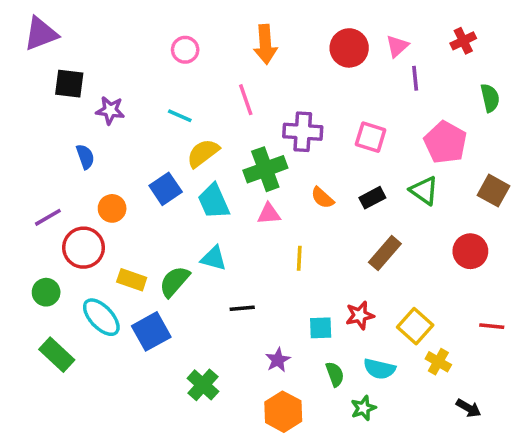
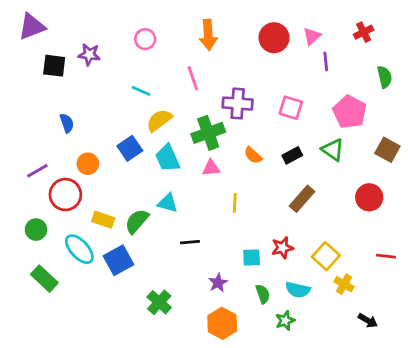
purple star: (110, 110) -> (89, 55), moved

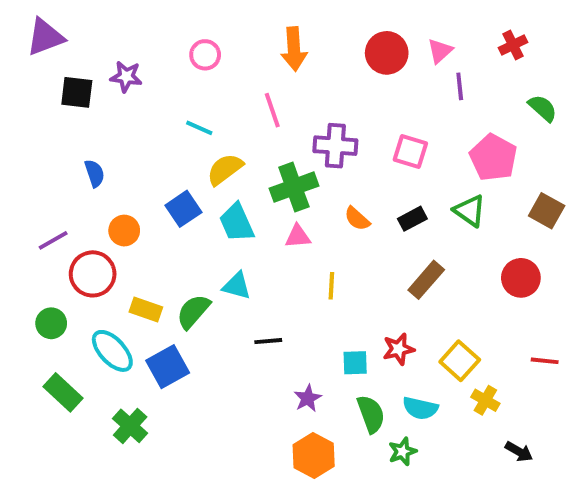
green semicircle: (385, 77) -> (543, 108), turned -35
green semicircle: (263, 294) -> (371, 414), size x1.4
green cross: (159, 302) -> (130, 426), moved

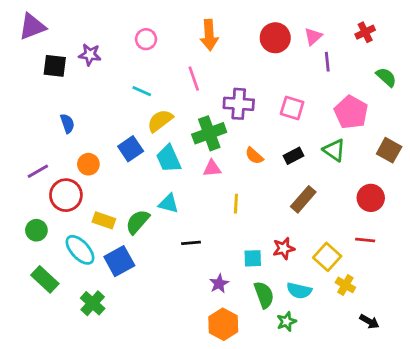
red line: (545, 361) -> (365, 240), moved

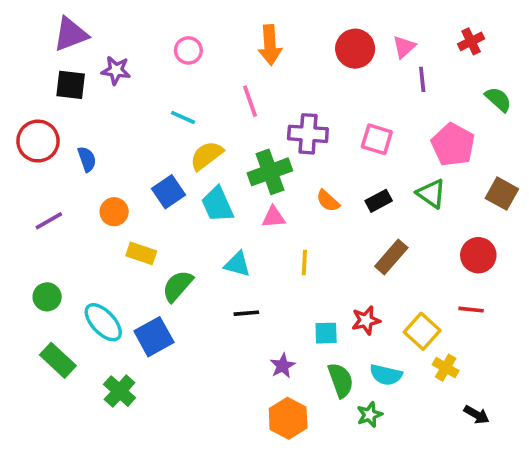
purple triangle: (32, 27) -> (71, 34), moved
red circle: (66, 195) -> (38, 141), moved
cyan triangle: (168, 204) -> (237, 264), moved
yellow rectangle: (104, 220) -> (141, 253), moved

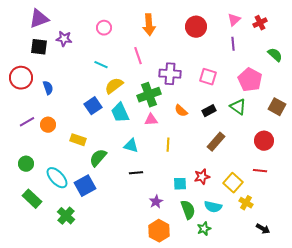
pink triangle: (404, 47) -> (234, 20), moved
orange circle: (114, 212) -> (48, 125), moved

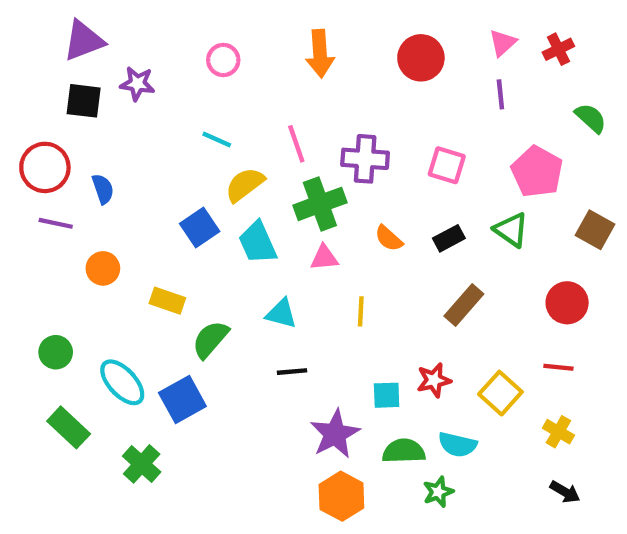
pink line: (138, 56) -> (296, 144), moved
purple line: (27, 122) -> (56, 223), moved, turned 42
purple star: (156, 202) -> (335, 434), size x1.6
yellow cross: (246, 203) -> (558, 432), moved
green semicircle: (188, 210) -> (404, 451), turned -72

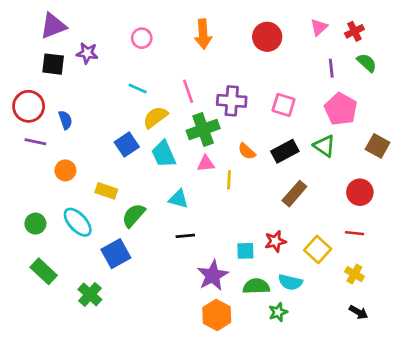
purple line: (500, 94) -> (331, 68), moved
green semicircle: (591, 118) -> (367, 63), moved
black rectangle: (449, 238) -> (285, 151), size x1.4
yellow line: (361, 311) -> (229, 180), moved
cyan ellipse: (122, 382) -> (78, 222), moved

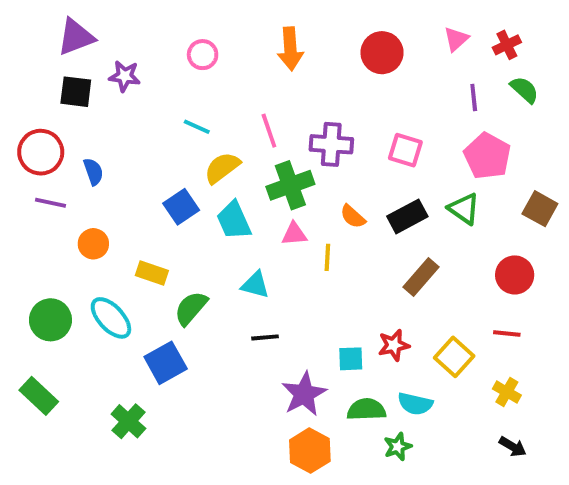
green circle: (35, 224) -> (50, 320), size x1.4
green rectangle: (44, 271) -> (39, 396), moved

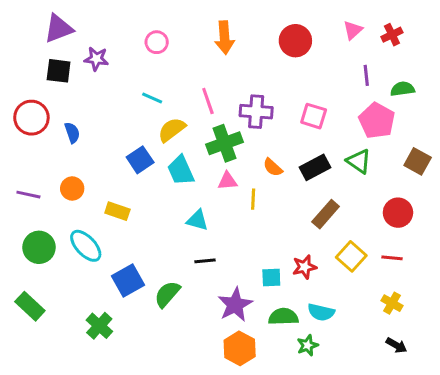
green semicircle: (524, 90) -> (403, 89), moved, turned -50
purple line: (50, 203) -> (28, 195), moved
green semicircle: (191, 308) -> (167, 294), moved
yellow square: (454, 357) -> (351, 256), moved

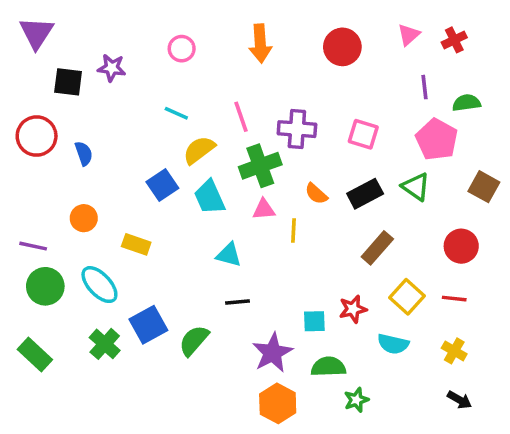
purple triangle: (59, 29) -> (37, 33), moved, turned -36
purple line: (28, 195) -> (33, 246), moved
cyan semicircle: (321, 312) -> (393, 344), moved
green cross: (99, 326) -> (105, 344), moved

